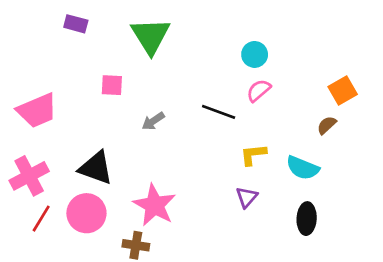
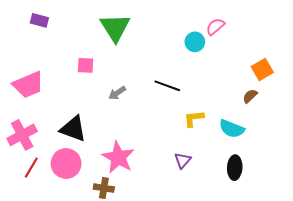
purple rectangle: (76, 24) -> (39, 20), moved
pink semicircle: (259, 90) -> (215, 27), moved
purple triangle: (247, 197) -> (183, 160), moved

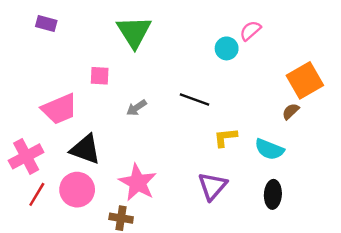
orange square: (262, 69) -> (305, 80), size x1.4
pink trapezoid: (28, 85) -> (59, 109), moved
purple triangle: (183, 160) -> (212, 186), size x1.5

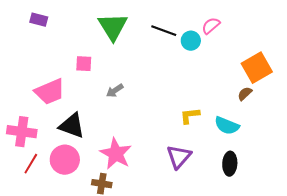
black line: (195, 99) -> (164, 31), moved
pink cross: (26, 156) -> (22, 132), turned 36

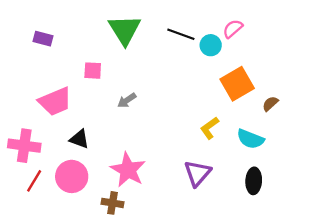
purple rectangle: (39, 20) -> (43, 39), moved
orange square: (257, 68) -> (237, 84), moved
yellow L-shape: (190, 116) -> (210, 128), turned -30
black triangle: (72, 126) -> (79, 139), size x0.7

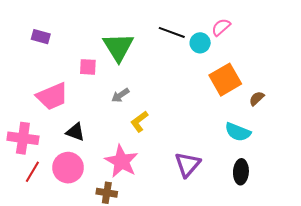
green triangle: (125, 30) -> (118, 47), moved
yellow L-shape: (210, 128) -> (139, 121), moved

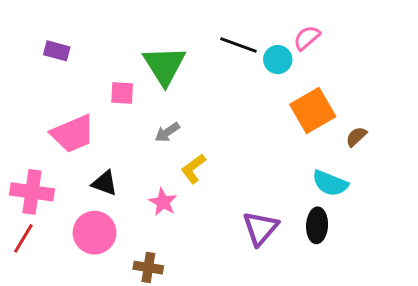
pink star: (121, 161) -> (163, 202), moved, size x0.6
red line: (32, 172) -> (23, 238), moved
black ellipse: (241, 172) -> (317, 225), moved

